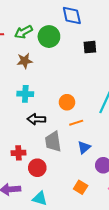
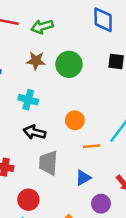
green circle: (49, 37) -> (69, 64), moved
orange line: (76, 123) -> (92, 146), moved
red circle: (37, 168) -> (28, 200), moved

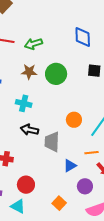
orange circle: (75, 120) -> (74, 120), moved
orange line: (92, 146) -> (91, 153), moved
gray trapezoid: (48, 163) -> (52, 142), moved

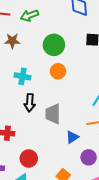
brown star: (29, 72) -> (12, 41), moved
orange circle: (74, 120) -> (58, 71), moved
black arrow: (29, 130) -> (30, 103), turned -96

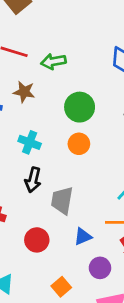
red circle: (29, 158) -> (37, 240), moved

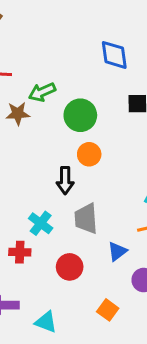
green arrow: (53, 61) -> (42, 92), moved
cyan cross: (30, 142) -> (41, 223), moved, turned 30
black arrow: (33, 180) -> (65, 180), moved

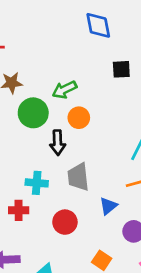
green arrow: (42, 92) -> (64, 90), moved
green circle: (80, 115) -> (33, 113), moved
cyan cross: (41, 223) -> (37, 183), turned -30

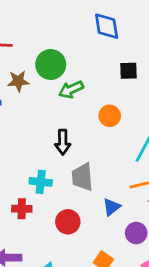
green circle: (33, 113) -> (51, 64), moved
orange circle: (79, 118) -> (110, 116), moved

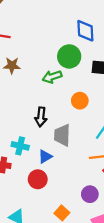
green circle: (51, 64) -> (69, 56), moved
gray trapezoid: (82, 177) -> (62, 135), moved
blue triangle: (112, 207) -> (45, 157), moved

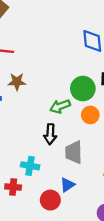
green circle: (69, 56) -> (83, 89), moved
green arrow: (52, 77) -> (60, 106), moved
blue triangle: (45, 157) -> (67, 185), moved

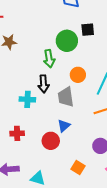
green arrow: (60, 106) -> (49, 59), turned -72
orange circle: (90, 115) -> (78, 75), moved
cyan cross: (30, 166) -> (27, 99), moved

